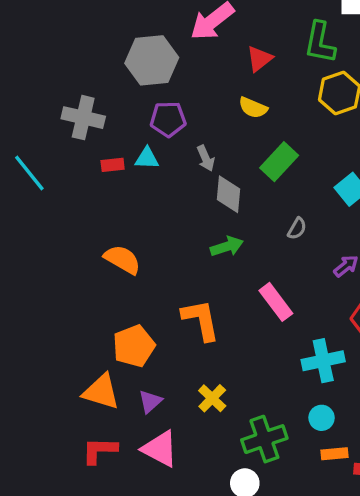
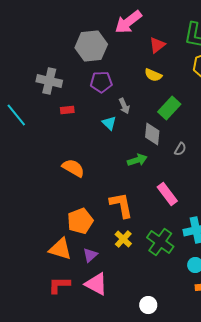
cyan triangle: (147, 158) -> (109, 123), moved, turned 42
gray diamond: (228, 194) -> (152, 134), moved
yellow cross: (212, 398) -> (123, 239), moved
green cross: (264, 439) -> (160, 242), moved, turned -36

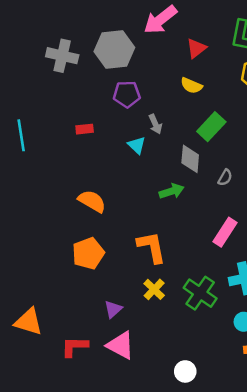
gray cross: (49, 81) -> (62, 56), moved
cyan line: (16, 115) -> (21, 135), turned 30
pink rectangle: (167, 194) -> (225, 232), moved, turned 70
orange pentagon: (80, 221) -> (88, 253), moved
orange triangle: (60, 249) -> (29, 322), moved

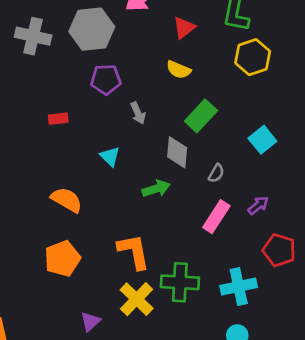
cyan triangle: (137, 145) -> (110, 156), moved
pink rectangle: (225, 232) -> (216, 217), moved
yellow cross: (154, 289) -> (137, 299), size x1.4
green cross: (200, 293) -> (180, 282), moved, turned -32

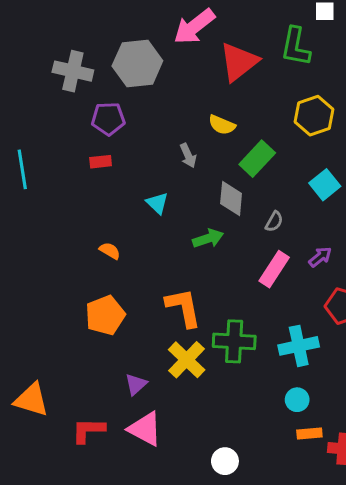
red triangle: (184, 28) -> (239, 62), size x1.6
yellow hexagon: (253, 57) -> (314, 116), moved
yellow semicircle: (179, 70) -> (222, 125), moved
purple pentagon: (106, 80) -> (108, 119), moved
orange semicircle: (67, 200) -> (110, 251), size x0.6

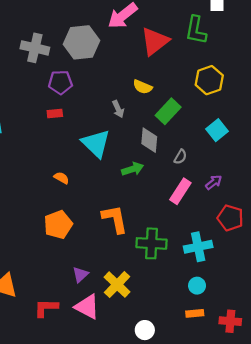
cyan triangle: (157, 203) -> (96, 143), size x1.8
yellow cross: (187, 360) -> (117, 285), moved
orange rectangle: (309, 433) -> (195, 313), moved

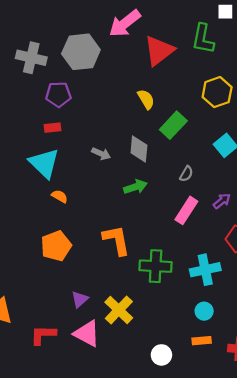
yellow semicircle: (143, 87) -> (146, 99), turned -144
gray arrow: (118, 109) -> (101, 154), moved, turned -42
gray diamond: (149, 140) -> (139, 149), moved
cyan triangle: (96, 143) -> (44, 163), moved
white circle: (145, 330) -> (161, 355), moved

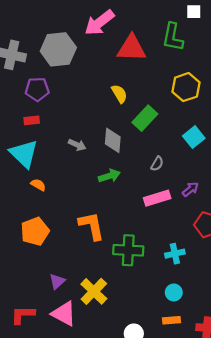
red triangle: (159, 51) -> (132, 48), turned 40
pink rectangle: (186, 210) -> (157, 198), turned 40
cyan cross: (205, 270) -> (175, 254), size x0.7

